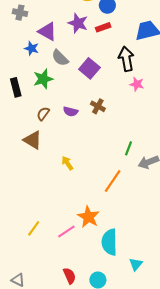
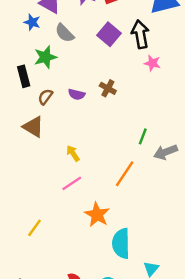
purple square: (89, 68) -> (109, 34), moved
black rectangle: (16, 87) -> (24, 76), moved
pink line: (66, 232) -> (72, 183), moved

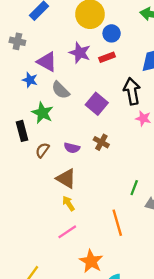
purple square: (109, 34) -> (97, 104), moved
green star: (45, 57) -> (42, 113), turned -30
brown triangle: (33, 127) -> (66, 179), moved
orange line: (125, 174) -> (117, 223), turned -50

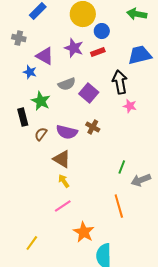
gray semicircle: (61, 90) -> (67, 84), moved, turned -66
purple semicircle: (72, 148) -> (67, 132), size x1.5
orange line: (117, 223) -> (119, 206), moved

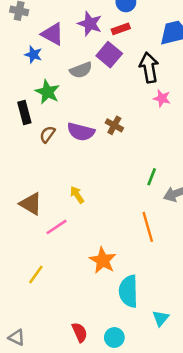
purple square: (89, 93) -> (109, 55), moved
brown triangle: (62, 159) -> (31, 204), moved
pink line: (63, 206) -> (56, 227), moved

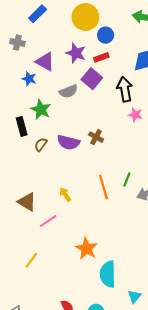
orange line: (148, 227) -> (103, 187), moved

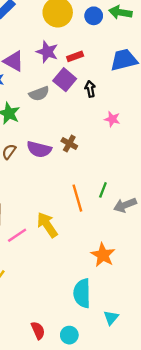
blue circle: (106, 35) -> (94, 16), moved
black arrow: (125, 89) -> (90, 89), moved, size x0.6
yellow arrow: (65, 194) -> (47, 225), moved, size x1.6
orange star: (86, 249) -> (103, 255), moved

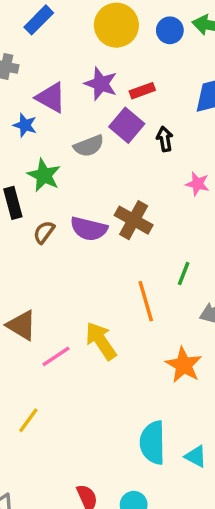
brown cross: (69, 144) -> (134, 220), size x1.5
green line: (103, 190) -> (184, 274), moved
orange star: (103, 255) -> (184, 365), moved
cyan triangle: (111, 318) -> (196, 456), moved, turned -42

